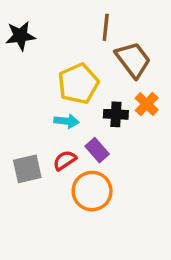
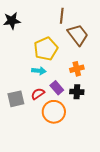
orange cross: (147, 104) -> (77, 69), moved, turned 32
black cross: (116, 114) -> (77, 92), moved

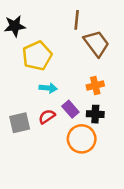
yellow pentagon: (46, 49) -> (37, 56), moved
orange circle: (54, 112) -> (82, 139), moved

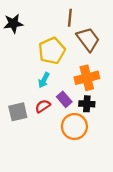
yellow pentagon: (37, 56) -> (52, 51), moved
orange cross: (95, 86) -> (87, 78), size x1.5
cyan arrow: (48, 88) -> (44, 80), turned 112

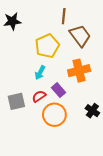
black cross: (87, 104) -> (92, 111), moved, turned 32
orange circle: (74, 126) -> (54, 115), moved

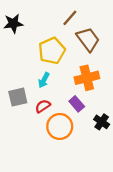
brown line: (64, 16) -> (70, 18), turned 35
purple rectangle: (59, 90) -> (77, 104), moved
gray square: (16, 101) -> (18, 97), moved

